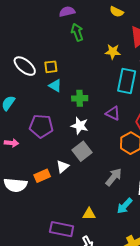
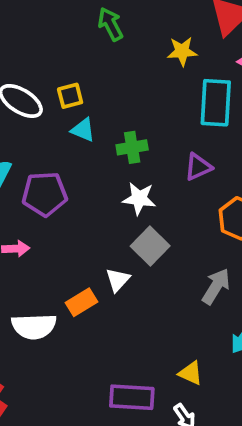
purple triangle: (113, 113) -> (198, 167), turned -42
purple pentagon: (41, 126) -> (45, 194), moved
yellow triangle: (89, 214) -> (191, 373), moved, turned 32

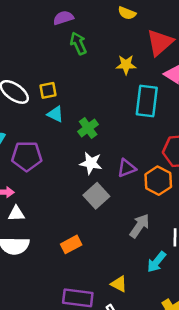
green cross: (132, 147) -> (88, 128), turned -30
purple triangle: (198, 167) -> (127, 168), moved
white triangle: (118, 280) -> (16, 214), moved, turned 42
orange rectangle: (82, 302) -> (71, 244), moved

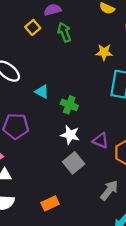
yellow square: (48, 90) -> (33, 27), moved, turned -32
green cross: (88, 128) -> (69, 105), turned -35
purple triangle: (127, 168) -> (101, 141), turned 42

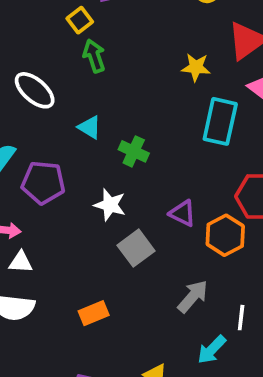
green arrow: (64, 32) -> (94, 56), moved
white star: (70, 135) -> (110, 205), moved

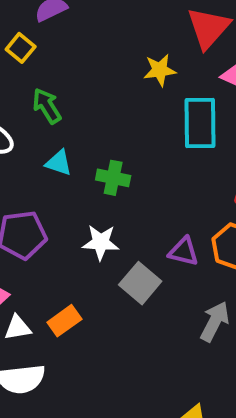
green arrow: (94, 56) -> (47, 106), moved
purple triangle: (183, 213) -> (183, 252), moved
orange rectangle: (94, 313) -> (64, 321), moved

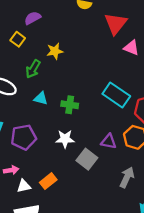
yellow star: (160, 70) -> (55, 51), moved
green arrow: (47, 106) -> (33, 69), turned -114
cyan rectangle: (200, 123) -> (116, 95), moved, turned -52

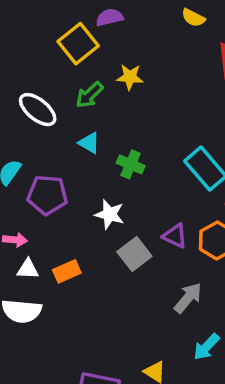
yellow square: (18, 39) -> (78, 44), size x1.6

